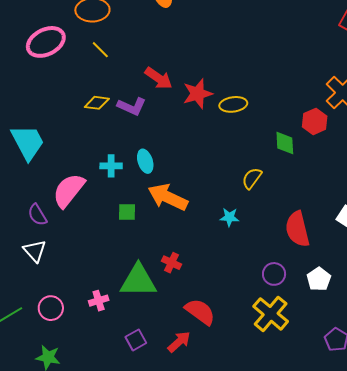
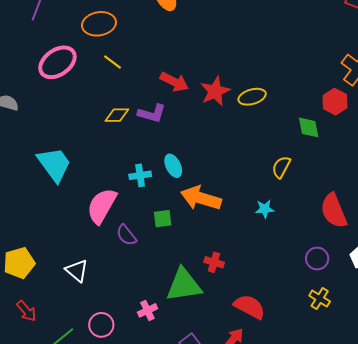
purple semicircle: (37, 215) -> (126, 235), moved
yellow cross: (271, 314) -> (320, 299), size x0.6

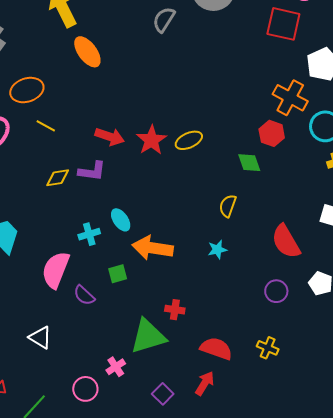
yellow cross: (320, 299) -> (268, 348), moved
pink circle: (101, 325) -> (85, 389), moved

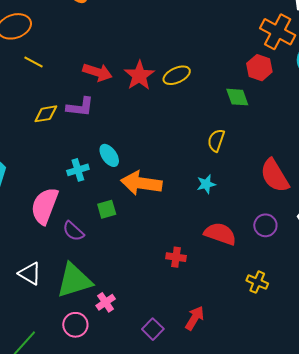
red cross: (175, 310) -> (176, 257), moved
green triangle: (148, 336) -> (74, 280), moved
red semicircle: (216, 349) -> (220, 234), moved

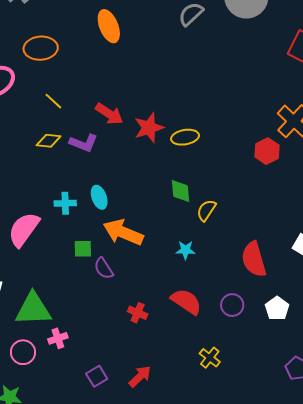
yellow line: (33, 62) -> (53, 101), moved
green diamond: (237, 97) -> (181, 191), moved
purple semicircle: (73, 231) -> (104, 268), moved

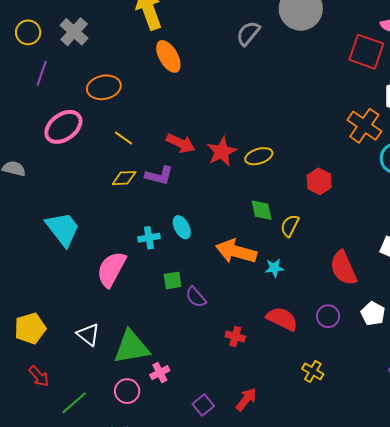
red hexagon: (267, 151) -> (319, 181), moved
orange arrow: (123, 232) -> (236, 251), moved

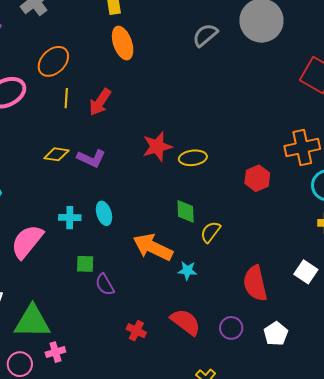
orange ellipse: (104, 87) -> (53, 61), turned -44
orange cross: (364, 126) -> (302, 147), turned 32
yellow line: (124, 138) -> (66, 98), moved, turned 48
red arrow: (181, 143) -> (100, 102), moved, turned 88
red hexagon: (319, 181) -> (257, 178), moved

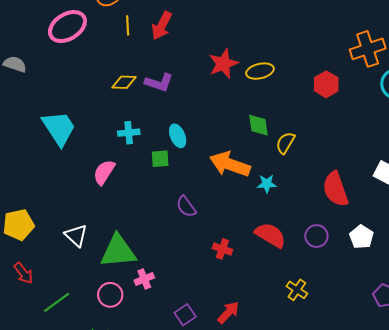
cyan cross: (70, 218) -> (129, 133), moved
pink semicircle: (27, 242) -> (104, 172), size x0.7
green square: (85, 264) -> (160, 159), moved

